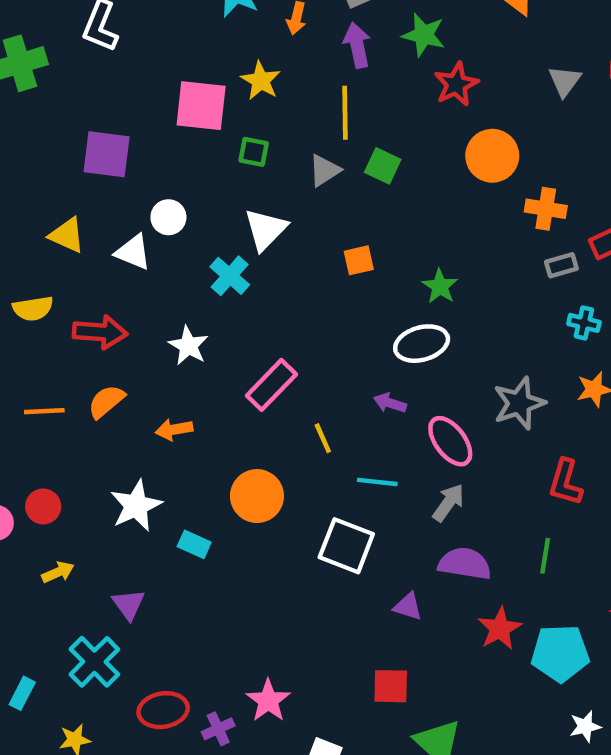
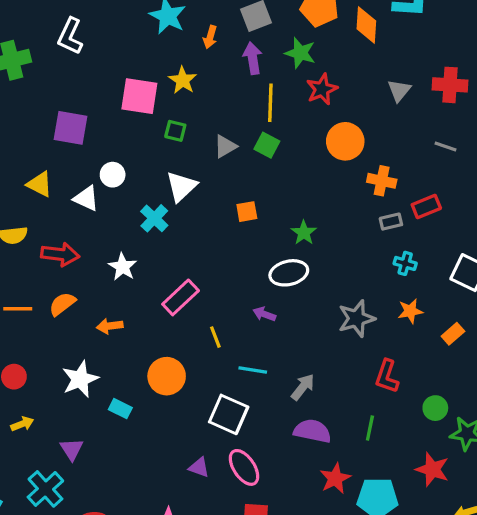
yellow line: (345, 113) -> (270, 103), moved
pink ellipse: (450, 441) -> (244, 467), moved
purple triangle: (408, 606) -> (199, 467), moved

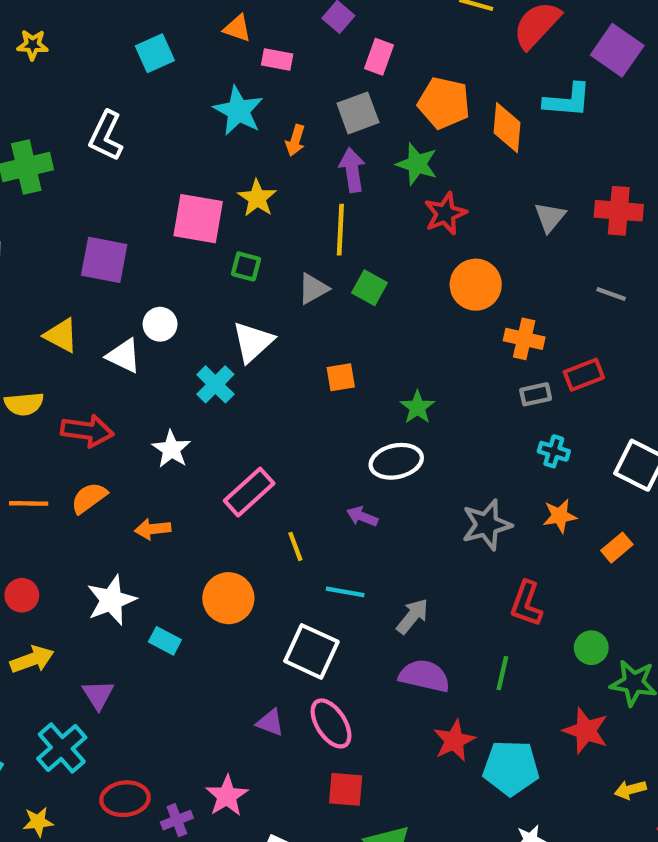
yellow line: (270, 103) -> (340, 230), moved
yellow arrow: (22, 424) -> (32, 659), size x1.4

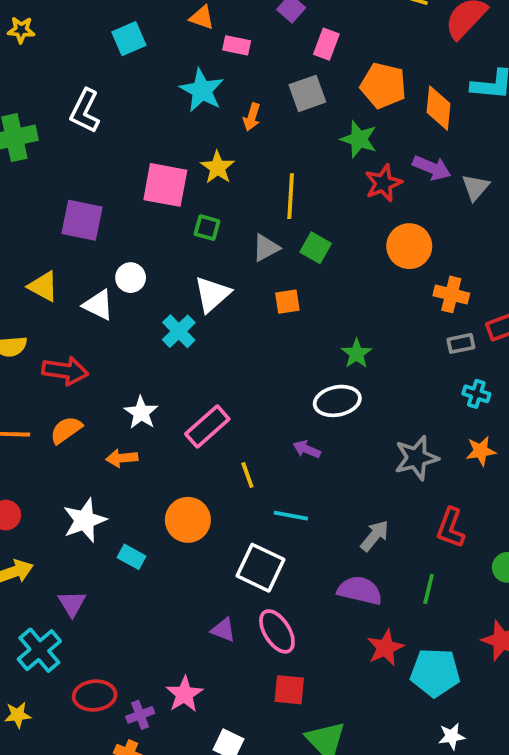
purple arrow: (352, 170) -> (432, 168), moved, turned 120
orange square: (341, 377) -> (287, 302), moved
white star: (171, 449) -> (141, 413), moved
gray arrow: (412, 616) -> (375, 536), moved

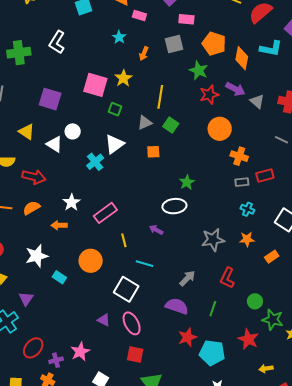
pink rectangle: (326, 44) -> (186, 19), turned 70
cyan star: (202, 90) -> (119, 37), size x0.6
gray triangle: (475, 187) -> (257, 101), turned -35
red ellipse: (95, 696) -> (33, 348), turned -50

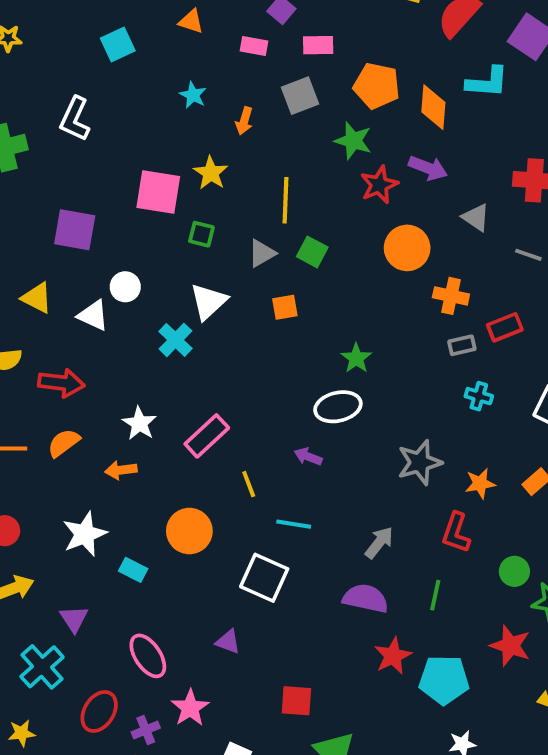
pink rectangle: (139, 16) -> (254, 46), moved
gray triangle: (257, 101) -> (476, 217), moved
orange star: (247, 239) -> (480, 483), moved
pink ellipse: (132, 323) -> (148, 656), moved

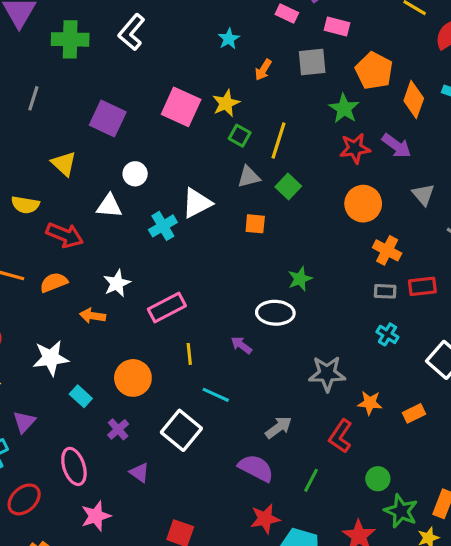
green square: (201, 234) -> (240, 136), moved
white triangle: (93, 315) -> (109, 206), moved, turned -36
purple cross: (146, 730) -> (118, 429), moved, turned -35

